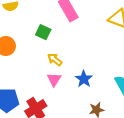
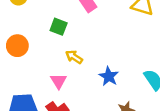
pink triangle: (54, 79) -> (59, 81), moved

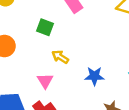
blue star: (109, 76) -> (94, 76), turned -30

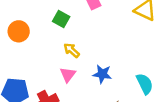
pink triangle: (45, 81) -> (68, 75), moved

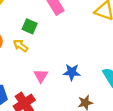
yellow arrow: (72, 50) -> (21, 46), moved

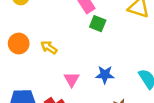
green square: (30, 26) -> (98, 24), moved

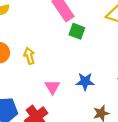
yellow arrow: (49, 47) -> (29, 56), turned 42

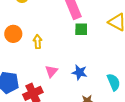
green square: (77, 31) -> (81, 29), turned -32

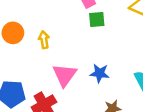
pink triangle: (51, 71) -> (65, 75), size x1.5

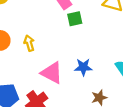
pink triangle: (65, 75) -> (52, 73), turned -30

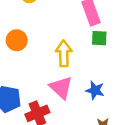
yellow arrow: (29, 43) -> (64, 54), moved, size x1.5

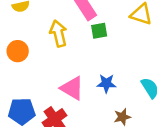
yellow arrow: (64, 54) -> (58, 33), moved

